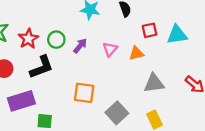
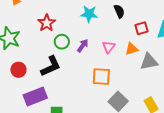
red star: (28, 39) -> (47, 23), moved
gray triangle: (154, 83) -> (149, 62), moved
orange square: (84, 93) -> (101, 77), moved

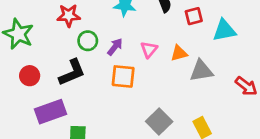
red star: (47, 23) -> (69, 16), turned 30
red square: (141, 28) -> (194, 16), moved
orange square: (101, 77) -> (123, 76), moved

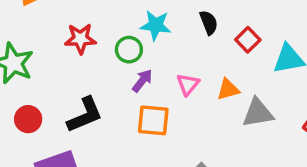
red square: (194, 16) -> (248, 40), turned -30
green circle: (88, 41) -> (129, 50), moved

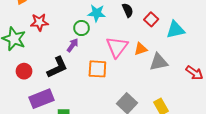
red star: (80, 39) -> (39, 22), moved
purple arrow: (142, 81) -> (73, 45), moved
pink triangle: (188, 84) -> (117, 47), size x1.6

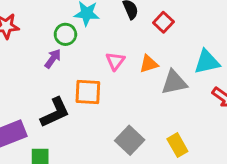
cyan triangle: (175, 30) -> (207, 62), moved
pink triangle: (117, 47) -> (115, 61), size x0.6
black L-shape: (57, 67) -> (55, 113), moved

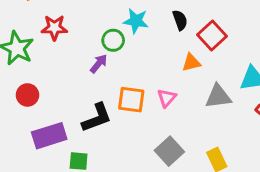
red square: (163, 22) -> (212, 36), size x1.4
pink triangle: (115, 61) -> (167, 98), moved
orange triangle: (149, 64) -> (191, 63), moved

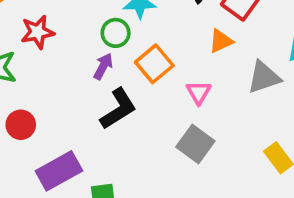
orange square: (131, 100) -> (154, 64), moved, turned -36
black L-shape: (97, 118) -> (118, 109), moved
gray square: (169, 151) -> (195, 144), moved

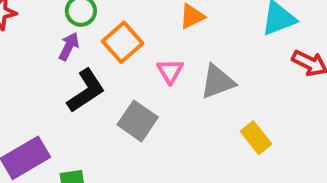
gray triangle: (264, 77) -> (218, 82), moved
gray square: (195, 144) -> (138, 121), moved

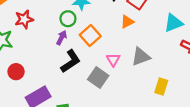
pink triangle: (170, 71) -> (113, 60), moved
yellow rectangle: (256, 138) -> (161, 86), turned 56

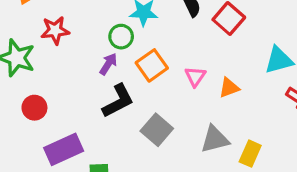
orange triangle: (127, 22) -> (229, 88), moved
gray triangle: (141, 57) -> (215, 139), moved
pink triangle: (113, 60) -> (195, 77), moved

